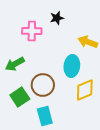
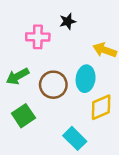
brown circle: (43, 85) -> (53, 85), moved
cyan rectangle: (45, 116) -> (75, 138), moved, turned -30

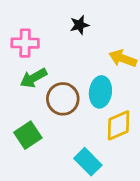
pink cross: (38, 37) -> (25, 43), moved
green arrow: (17, 76) -> (33, 78), moved

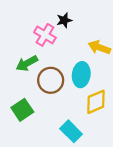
pink cross: (25, 43) -> (45, 35), moved, turned 30

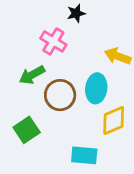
black star: (64, 20) -> (76, 13), moved
cyan rectangle: (71, 131) -> (84, 155), turned -40

